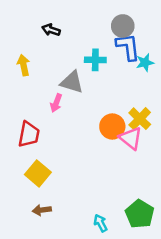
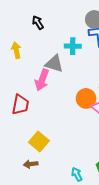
black arrow: (51, 30) -> (38, 23), turned 40
pink arrow: (56, 103) -> (42, 80), size x1.5
yellow square: (38, 173) -> (39, 142), moved

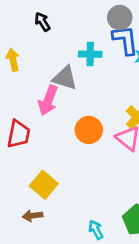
orange circle: (86, 98) -> (89, 130), moved

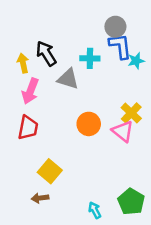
black arrow: (42, 22) -> (46, 53), moved, size x1.5
pink arrow: (48, 100) -> (30, 91), moved

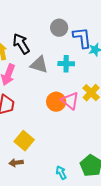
gray circle: (115, 27) -> (59, 28), moved
cyan cross: (90, 58) -> (66, 64), moved
pink triangle: (123, 131) -> (70, 101), moved

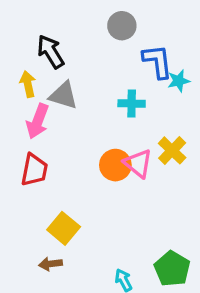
gray circle: (59, 28) -> (122, 26), moved
black arrow: (21, 44) -> (51, 52), moved
gray triangle: (39, 65) -> (64, 95), moved

